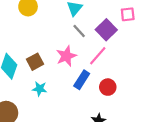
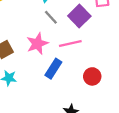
pink line: (98, 56) -> (70, 43), turned 36
red circle: (108, 87) -> (92, 76), moved

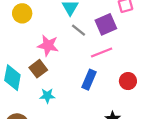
purple square: (79, 16) -> (106, 24), turned 30
pink star: (37, 44) -> (48, 45), moved, turned -30

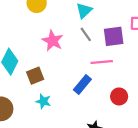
brown square: (38, 69) -> (35, 76), moved
cyan star: (47, 96) -> (43, 101), moved

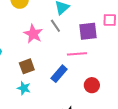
gray line: (86, 34) -> (55, 26), moved
brown square: (35, 76) -> (27, 66), moved

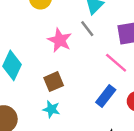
pink line: (77, 54) -> (116, 63), turned 48
blue rectangle: (59, 74) -> (106, 96), moved

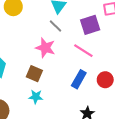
pink star: (60, 40) -> (45, 48), moved
brown square: (54, 82) -> (34, 74), turned -35

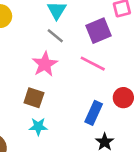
pink star: (45, 48) -> (45, 64), turned 30
blue rectangle: (79, 79) -> (94, 113), moved

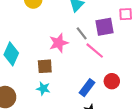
gray line: (55, 36) -> (82, 33), moved
brown square: (34, 98) -> (45, 66), turned -35

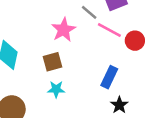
red circle: (112, 81) -> (135, 41), moved

